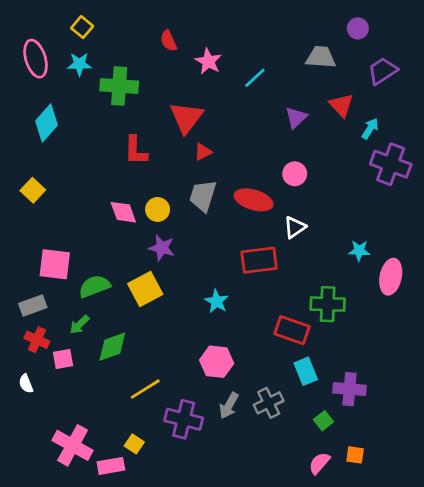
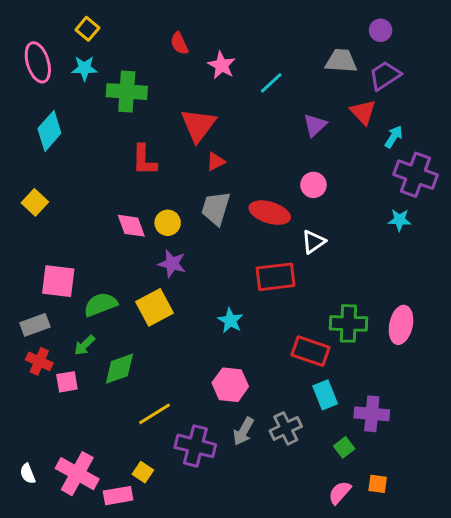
purple trapezoid: (382, 71) -> (385, 76), moved
cyan star: (359, 251) -> (400, 220), moved
pink ellipse: (391, 277) -> (401, 325), moved
white semicircle: (26, 384) -> (28, 474), moved

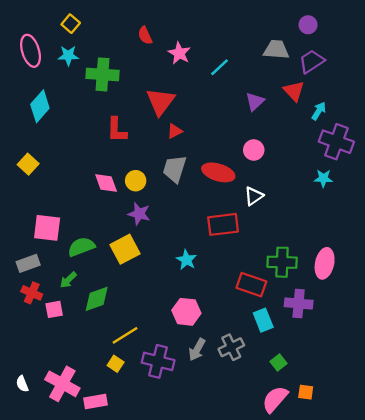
purple cross: (372, 414) -> (299, 304), moved
yellow square: (143, 472) -> (116, 364), moved
pink semicircle: (340, 493) -> (275, 399), size x1.4

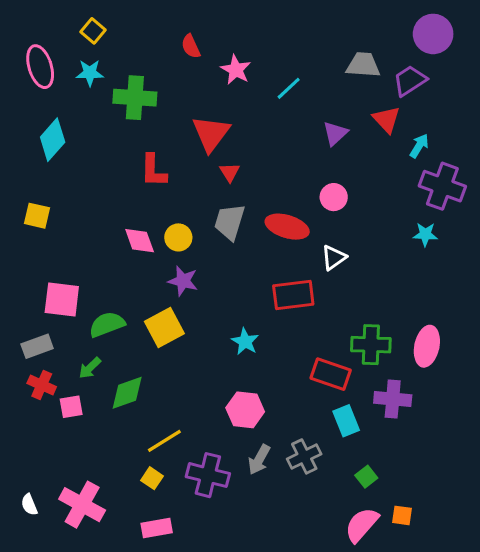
purple circle: (308, 25) -> (433, 34), moved, size x1.6
red triangle: (175, 131) -> (230, 172), turned -35
yellow square: (28, 164) -> (37, 216), turned -30
pink rectangle: (95, 402) -> (157, 528), moved

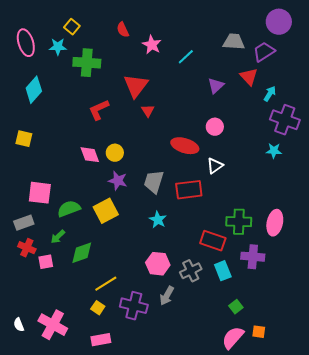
yellow square: (93, 31) -> (72, 27), moved
red L-shape: (154, 171) -> (99, 110), turned 65
gray trapezoid: (230, 222) -> (154, 182), moved
gray cross: (304, 456) -> (191, 271), moved

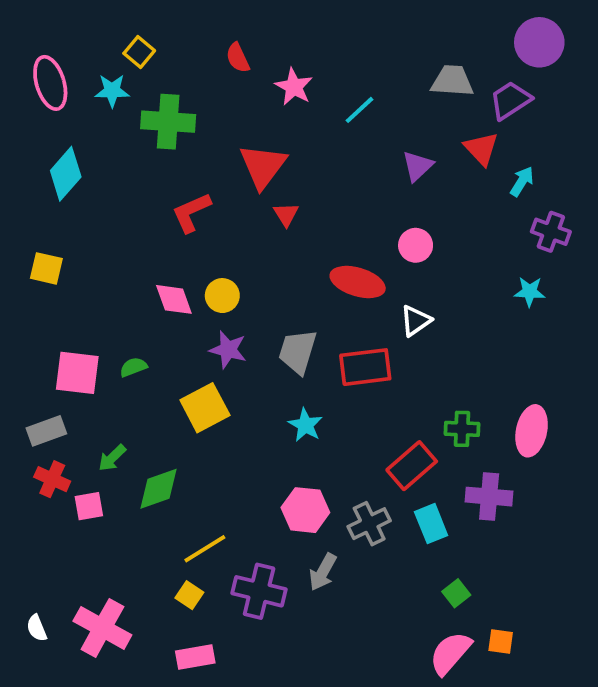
purple cross: (285, 120) -> (551, 232), size x0.7
green semicircle: (69, 209) -> (133, 367), moved, size x0.6
green cross: (239, 222) -> (462, 429), size x0.7
red rectangle: (213, 241) -> (412, 466), turned -60

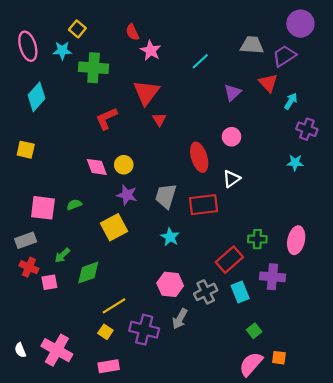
pink star: (294, 87) -> (151, 51), moved
red ellipse: (358, 282) -> (199, 157), turned 56

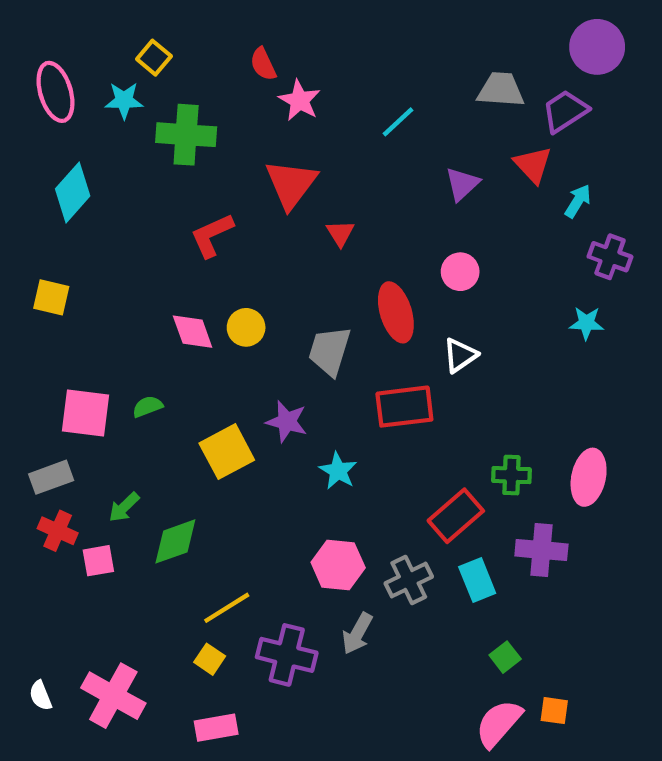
red triangle: (159, 119) -> (340, 233), moved
purple star: (127, 195) -> (287, 422), moved
gray trapezoid: (166, 196) -> (330, 351), moved

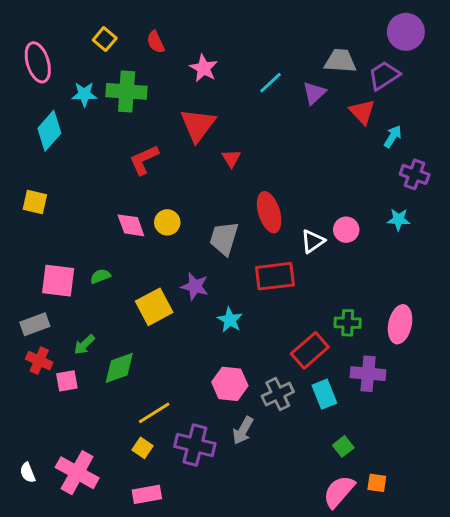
red semicircle: (263, 64) -> (156, 42), moved
cyan star: (124, 100) -> (84, 94), moved
purple triangle: (462, 184) -> (314, 93), moved
pink circle: (460, 272) -> (346, 230), moved

